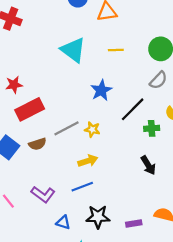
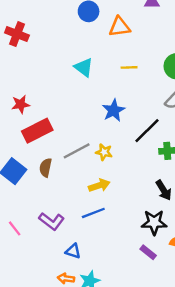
cyan triangle: (73, 50) -> (84, 67), size x0.7
brown semicircle: (37, 144) -> (46, 168), turned 120
black star: (98, 217) -> (154, 222), moved
purple rectangle: (134, 224) -> (148, 252), turned 48

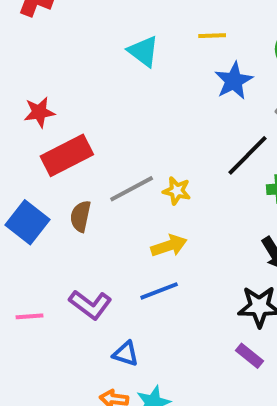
yellow line: (129, 67) -> (212, 36), moved
blue star: (114, 110) -> (234, 81), moved
pink line: (15, 228) -> (29, 316), turned -56

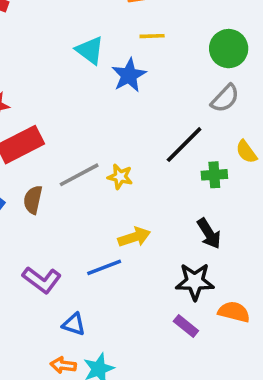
blue star: (234, 81) -> (129, 75), moved
yellow arrow: (169, 246) -> (134, 237), moved

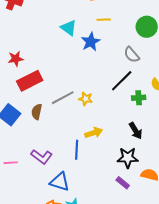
gray semicircle: (225, 98) -> (132, 55), moved, turned 96
blue line: (104, 267) -> (77, 150), turned -66
blue triangle: (74, 324) -> (60, 182), size x1.5

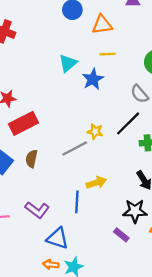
cyan triangle: (69, 28) -> (68, 63), turned 42
gray line: (63, 98) -> (75, 148), moved
yellow star: (86, 99) -> (95, 131), moved
purple rectangle: (123, 183) -> (121, 235), moved

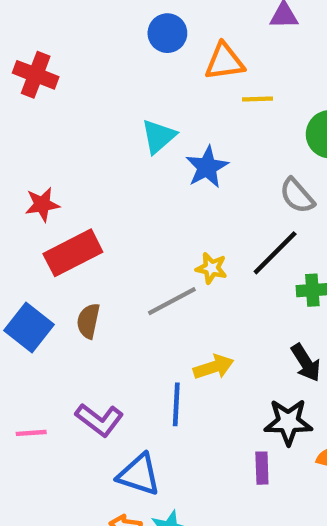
yellow line: (108, 54) -> (258, 99), moved
purple rectangle: (121, 235) -> (262, 468), turned 49

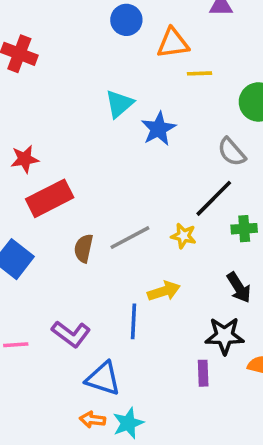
yellow star: (211, 268) -> (183, 236), moved
brown semicircle: (88, 321) -> (84, 248), moved

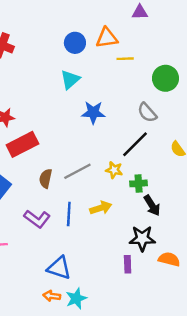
blue circle: (126, 20) -> (75, 43), moved
blue star: (159, 129) -> (93, 113), moved, turned 30
green cross: (244, 229) -> (139, 183), moved
blue line: (134, 321) -> (69, 214), moved
purple L-shape: (71, 334) -> (37, 219), moved

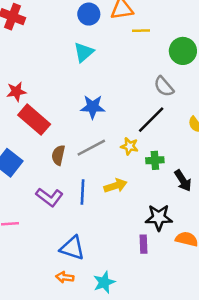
blue star: (93, 113) -> (93, 107), moved
red rectangle: (22, 144) -> (34, 120), turned 68
black arrow: (152, 205) -> (183, 181), moved
cyan star: (76, 298) -> (104, 282), moved

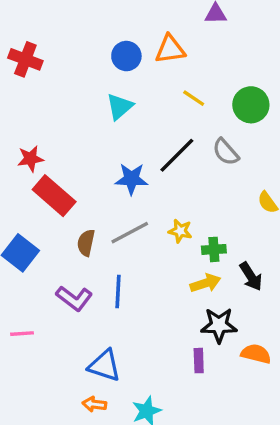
yellow line: (141, 31) -> (194, 98), moved, turned 36
black line: (151, 120) -> (177, 155), moved
yellow arrow: (116, 186) -> (205, 283), moved

